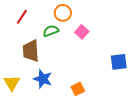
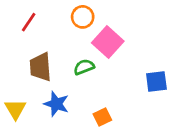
green semicircle: (51, 31) -> (84, 67), moved
pink square: (82, 32) -> (108, 42), size x1.6

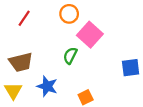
brown trapezoid: (40, 67) -> (21, 62), moved, turned -100
green semicircle: (84, 67) -> (70, 56), turned -42

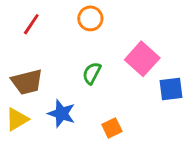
pink square: (90, 35) -> (142, 59), moved
yellow triangle: (13, 91) -> (17, 119), turned 30

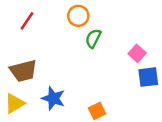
pink square: (142, 59) -> (137, 53), moved, size x0.6
green semicircle: (92, 73) -> (93, 38), moved

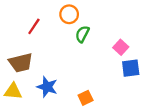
red line: (27, 21) -> (34, 26), moved
yellow triangle: (15, 103) -> (13, 91), turned 36

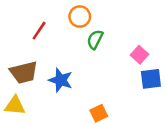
blue star: (47, 87) -> (61, 80), moved

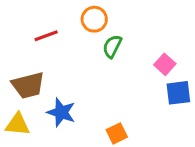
red line: (39, 31) -> (46, 36), turned 36
blue star: (61, 80) -> (61, 112), moved

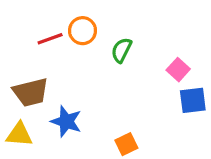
orange circle: (94, 19) -> (83, 31), moved

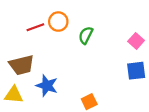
pink square: (178, 70) -> (136, 41), moved

